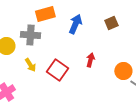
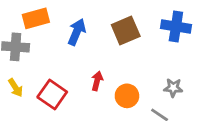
brown square: (111, 23) -> (126, 31), size x1.5
orange circle: (123, 71) -> (127, 96), moved

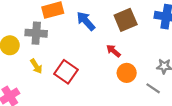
blue arrow: (77, 32) -> (86, 21), turned -65
red arrow: (97, 81) -> (113, 51), moved, turned -64

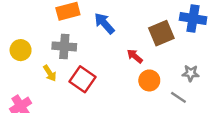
brown square: (126, 20) -> (161, 33), moved
gray cross: (36, 33) -> (64, 46), moved

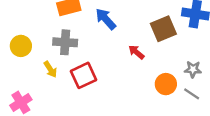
red square: (83, 79) -> (84, 75), turned 30
orange circle: (149, 80) -> (166, 84), moved
gray line: (178, 97) -> (192, 94), moved

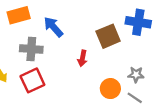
gray cross: (65, 42) -> (31, 49), moved
red arrow: (136, 52) -> (82, 58), turned -119

